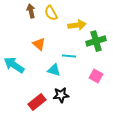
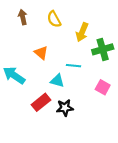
brown arrow: (31, 11) -> (23, 17), moved
yellow arrow: (77, 25) -> (82, 32), turned 120
red rectangle: (37, 102) -> (41, 102), moved

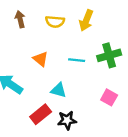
yellow semicircle: (54, 19) -> (55, 22), turned -56
yellow arrow: (82, 32) -> (86, 20), moved
cyan line: (73, 66) -> (77, 60), moved

